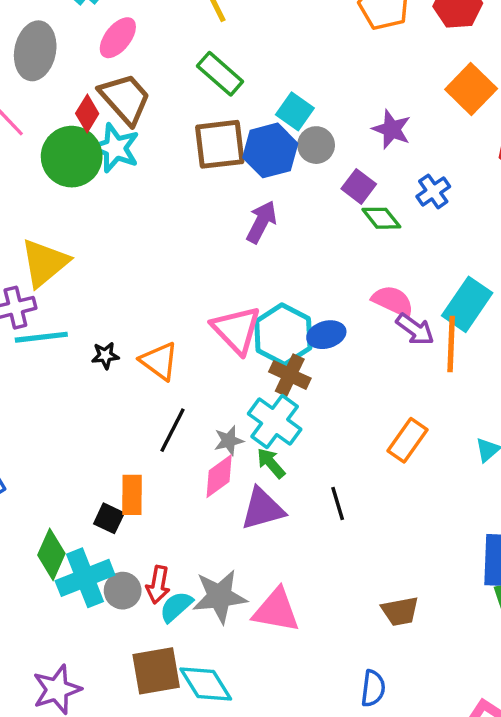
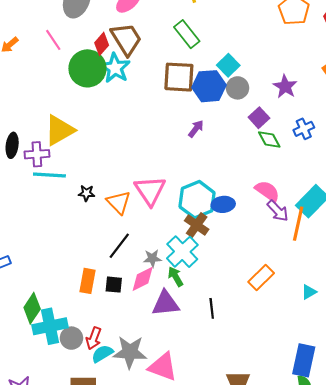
purple arrow: (262, 222) -> (196, 129), size x0.7
pink triangle: (236, 330) -> (150, 191), moved
black square: (109, 518) -> (114, 285), moved, turned -30

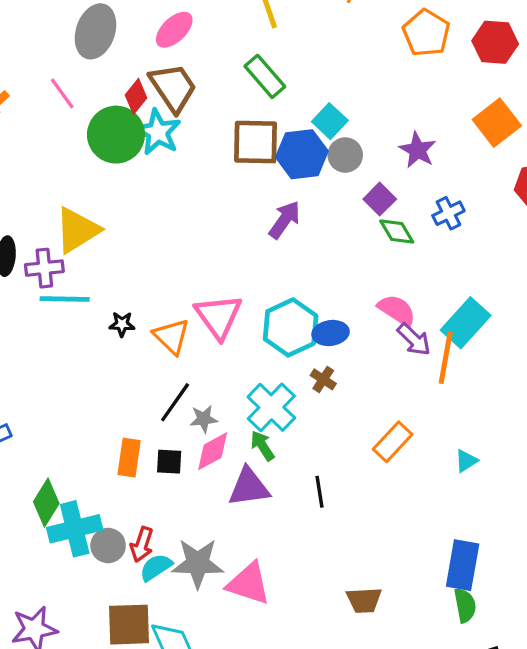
purple arrow: (196, 129) -> (285, 220), size x1.4
brown cross: (197, 225) -> (323, 379), moved, size x0.7
gray star: (152, 258) -> (204, 419), moved

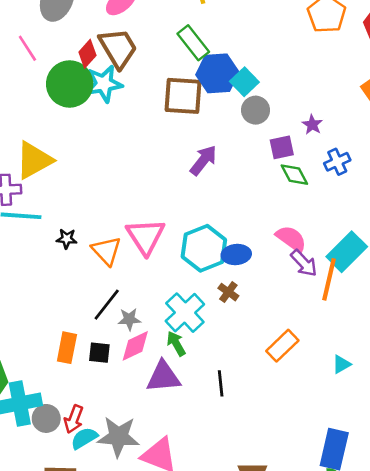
cyan star: (158, 132) -> (104, 84), turned 30
purple star: (418, 150) -> (312, 125), moved, size x0.7
blue hexagon: (302, 154) -> (217, 73), moved
purple square: (380, 199) -> (282, 147), turned 30

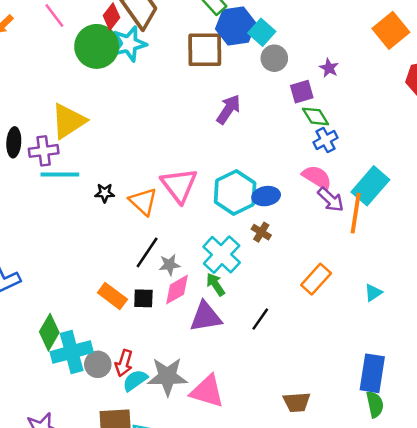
blue cross: (337, 162) -> (326, 140), moved
orange rectangle: (67, 348) -> (112, 296), turned -60
black line: (221, 383) -> (260, 319), turned 45

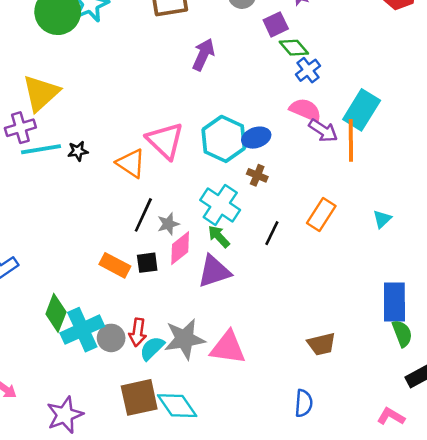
black star: (105, 193) -> (78, 151), moved
black line: (260, 319) -> (272, 233), moved

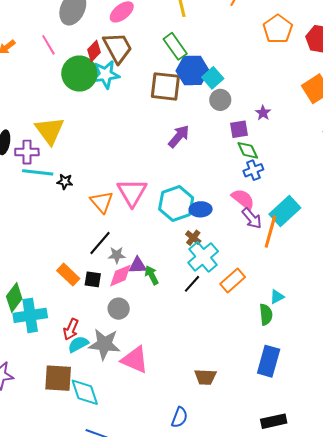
yellow triangle: (41, 93) -> (50, 130), turned -40
cyan cross: (220, 205) -> (203, 257), moved
purple triangle: (214, 271) -> (138, 265), moved, size x0.7
green semicircle: (402, 333) -> (266, 315), moved
gray circle: (111, 338) -> (119, 309), moved

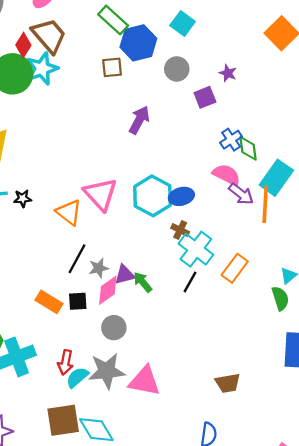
cyan square: (213, 78) -> (183, 23), moved
brown square: (165, 86) -> (112, 67), size x0.6
green diamond: (248, 150) -> (248, 148), moved, turned 30

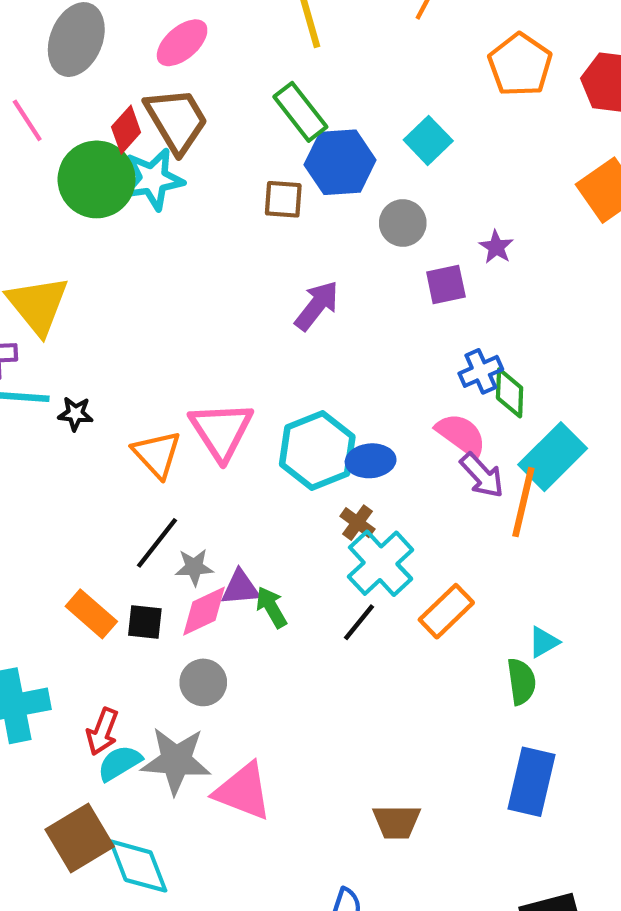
brown square: (63, 420) -> (80, 838), turned -32

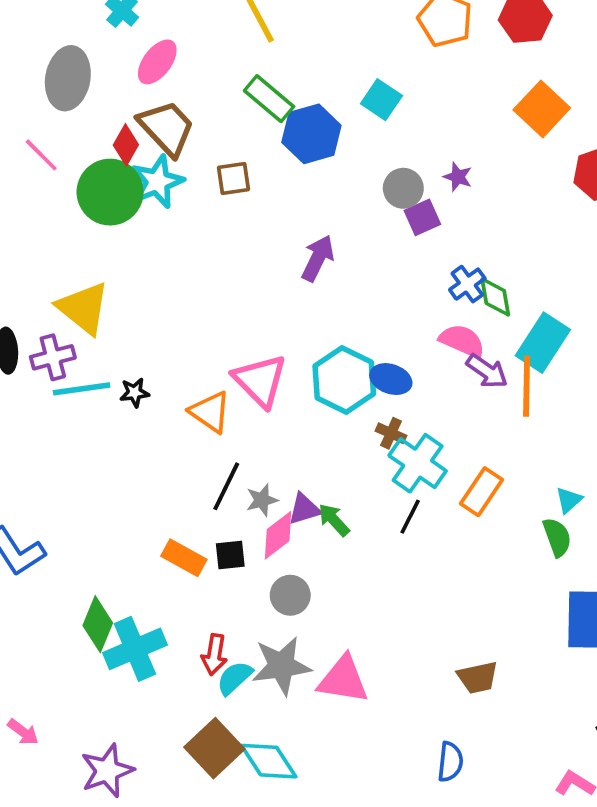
brown square: (283, 199) -> (234, 178), moved
gray circle: (403, 223) -> (403, 188), moved
blue ellipse: (371, 461) -> (391, 379), turned 36

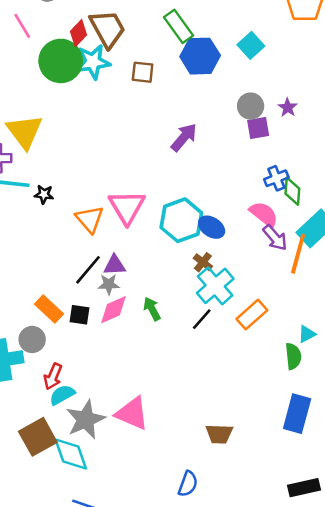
purple triangle: (304, 509) -> (114, 265), moved
gray circle: (290, 595) -> (32, 339), moved
gray star: (281, 666) -> (86, 420), moved, turned -30

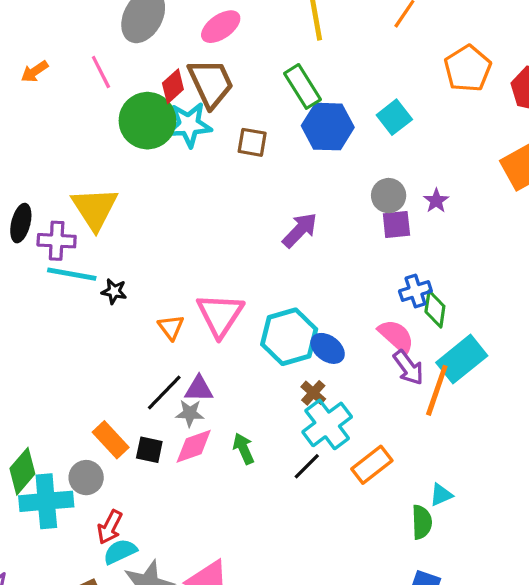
orange triangle: (90, 219) -> (171, 327), size x0.7

